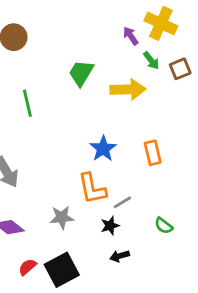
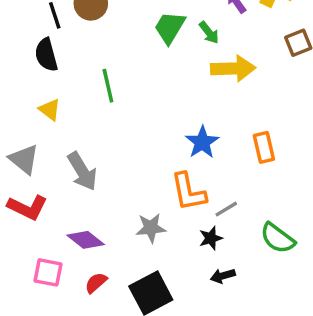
green arrow: (151, 61) -> (209, 33), moved
green trapezoid: (81, 73) -> (170, 27), moved
green semicircle: (164, 226) -> (278, 238), size x1.5
red semicircle: (27, 267) -> (96, 283), moved

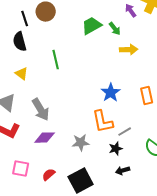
green trapezoid: (170, 27) -> (92, 26), turned 30
yellow arrow: (233, 69) -> (129, 50), size x0.7
purple diamond: (86, 240) -> (45, 138), moved, turned -40

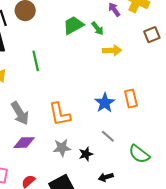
blue star: (111, 93) -> (105, 103), moved
orange L-shape: (103, 122) -> (60, 114), moved
gray line: (125, 132) -> (108, 136), turned 72
black star: (116, 149) -> (86, 154), moved

